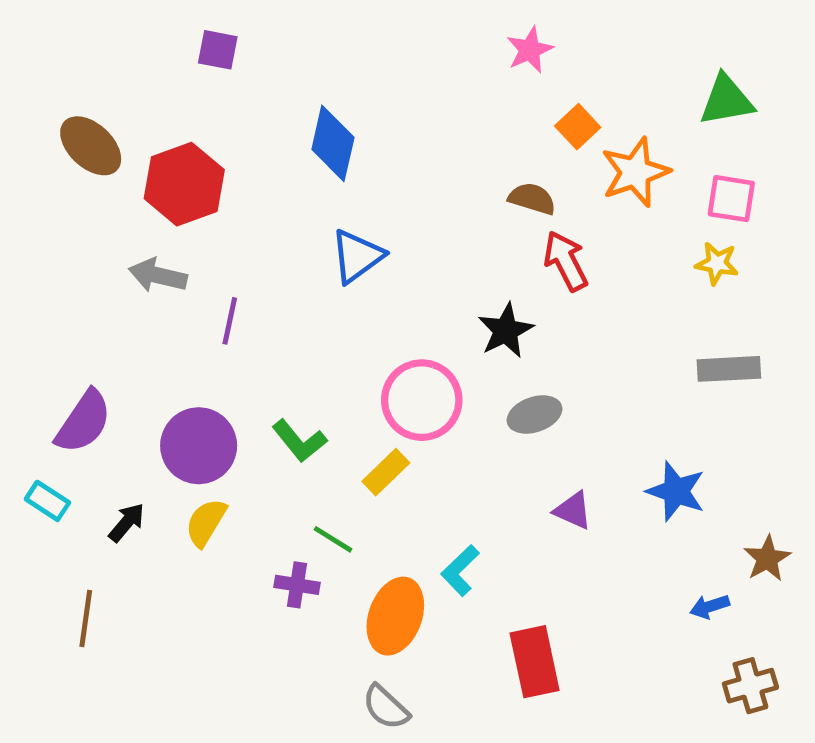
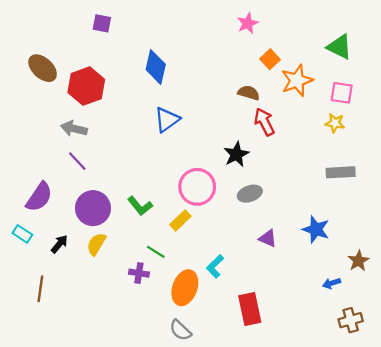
green triangle: (726, 100) -> (339, 47), turned 36
purple line: (230, 321) -> (77, 161), moved, turned -55

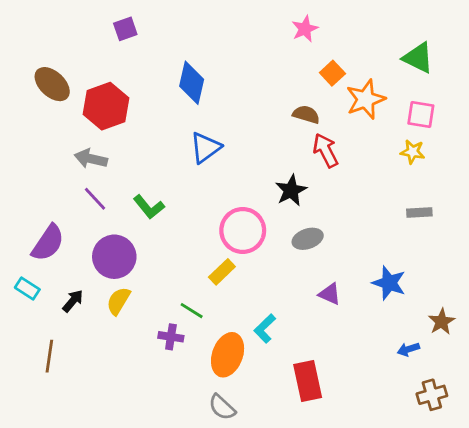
purple square: (102, 23) -> (125, 29), turned -30
gray rectangle: (341, 172) -> (419, 213), size x0.7
green L-shape: (140, 206) -> (149, 207), moved

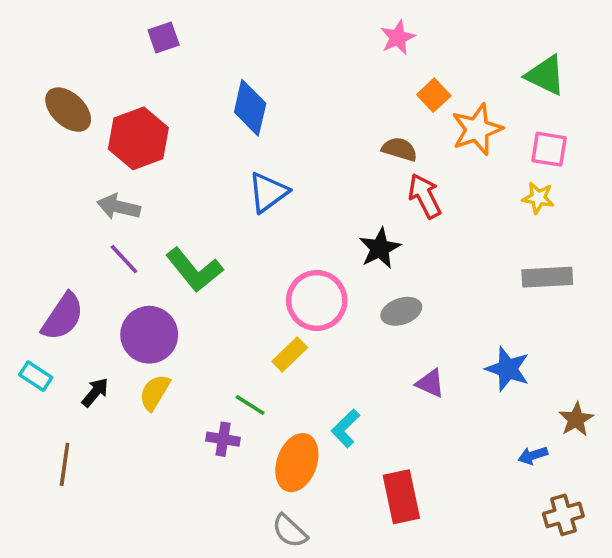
green L-shape: (149, 207) -> (194, 270), size x1.4
gray rectangle: (419, 213) -> (547, 277), size x1.5

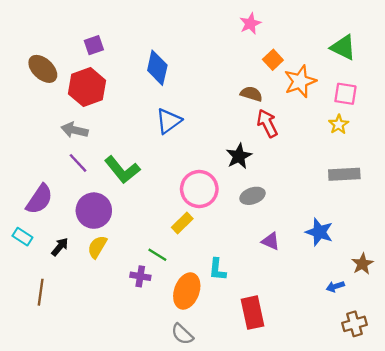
purple square: (164, 38) -> (94, 45), moved
yellow star: (538, 198) -> (339, 124), turned 30
cyan L-shape: (346, 428) -> (217, 269), turned -40

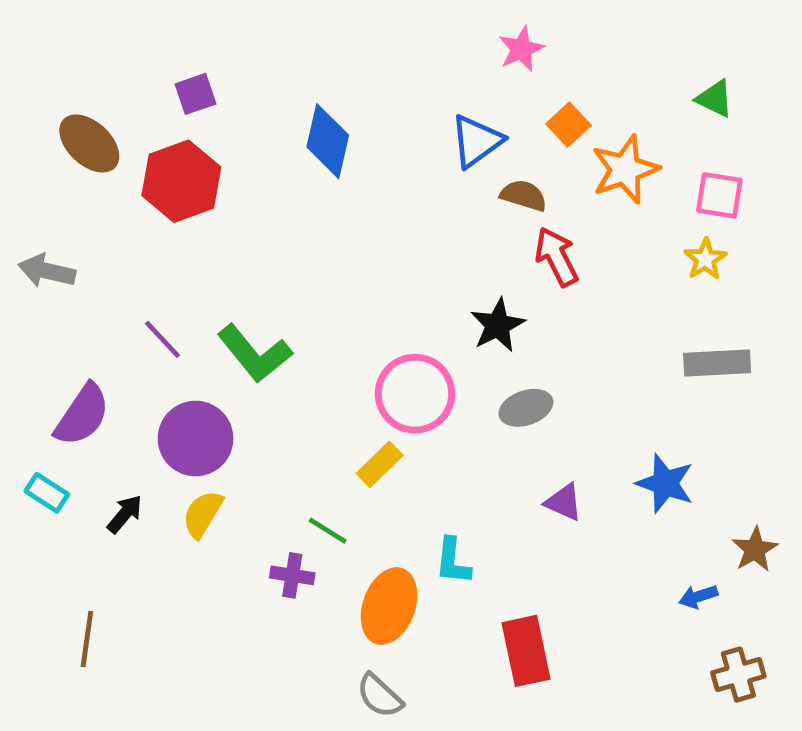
green triangle: (343, 47) -> (715, 99), size x0.7
blue triangle: (169, 121) -> (476, 141), moved
gray arrow: (75, 130) -> (47, 271), moved
brown line: (41, 292) -> (87, 639), moved

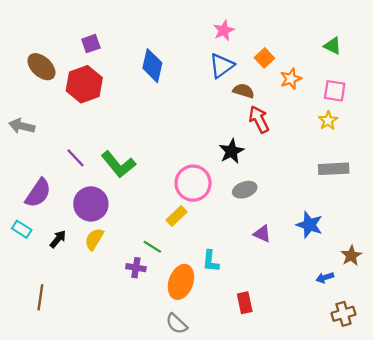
pink star: (521, 49) -> (224, 30), moved
orange star: (625, 169) -> (291, 79), size x0.7
red rectangle: (526, 651) -> (245, 303), size x0.7

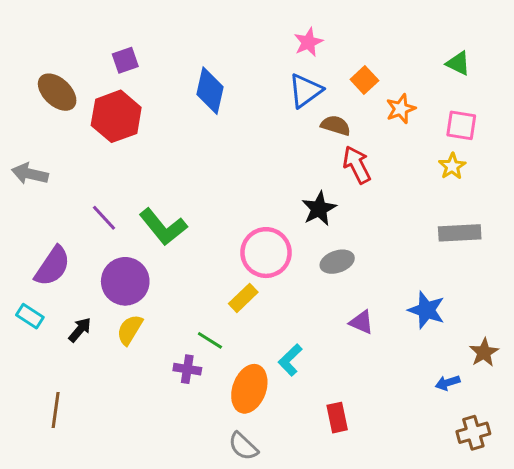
cyan L-shape: (211, 261) -> (290, 360), turned 40

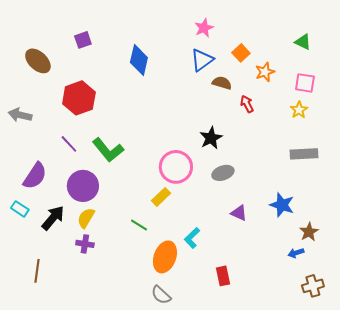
red hexagon: (116, 116) -> (79, 98), moved
red arrow: (357, 165) -> (247, 104), moved, size x0.7
black arrow: (80, 330) -> (53, 218), size x1.5
brown star: (484, 352) -> (309, 232), moved
purple cross: (187, 369) -> (85, 244), moved

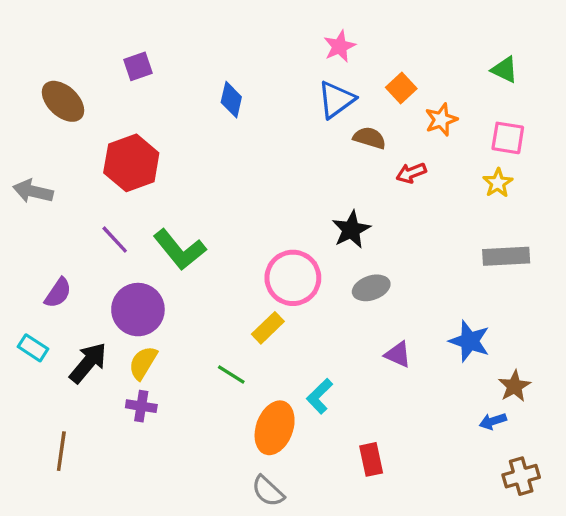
blue diamond: (139, 60) -> (231, 100), size x0.7
red arrow: (247, 104) -> (411, 173), turned -84
purple semicircle: (35, 176) -> (58, 293), size x0.7

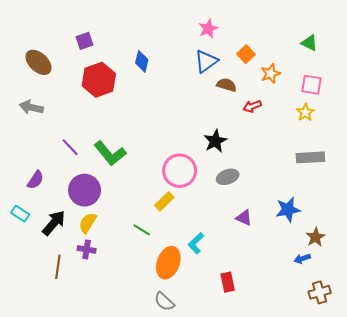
red hexagon: (131, 163) -> (99, 80), moved
gray arrow: (33, 191) -> (31, 107), moved
blue star: (469, 341) -> (288, 210), turned -30
brown line: (61, 451) -> (58, 267), moved

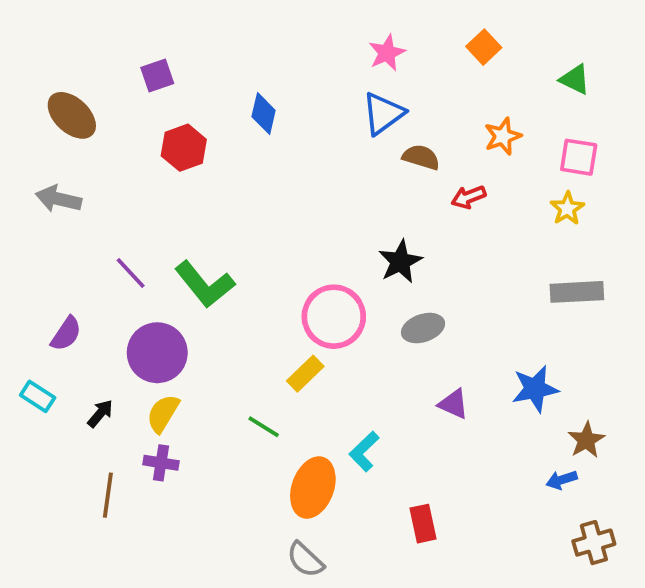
orange square: (246, 54) -> (484, 47), moved
red hexagon: (99, 80) -> (184, 148), size x0.7
black arrow: (54, 223) -> (100, 413), size x0.6

